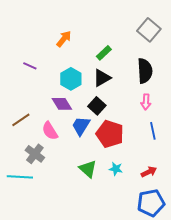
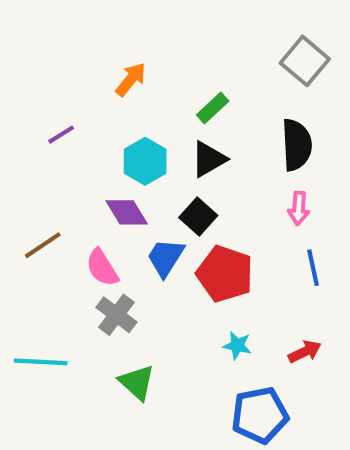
purple line: (30, 66) -> (61, 135), turned -56
gray cross: (35, 154) -> (116, 315), moved
green triangle: (88, 169) -> (137, 382), moved
blue pentagon: (151, 203) -> (260, 415), moved

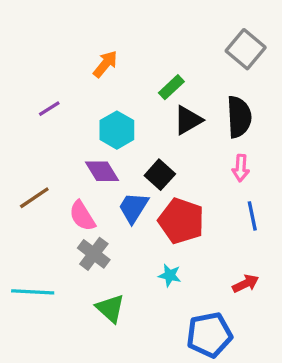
black triangle: (209, 159) -> (188, 120), moved
cyan star: (237, 345) -> (170, 275), moved

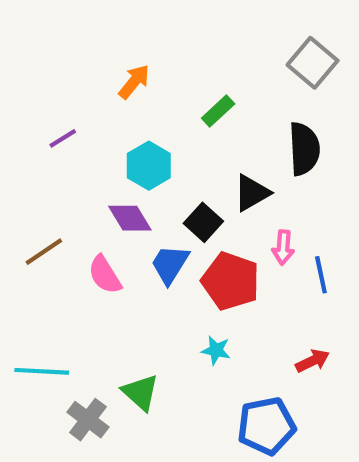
black triangle: (188, 120) -> (252, 193), moved
pink arrow: (241, 168) -> (283, 247), moved
gray cross: (94, 254) -> (88, 420), moved

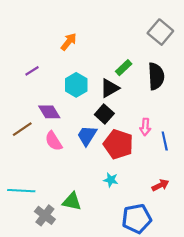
green rectangle: (218, 111) -> (124, 68), moved
black triangle: (252, 193) -> (110, 88), moved
purple diamond: (130, 218) -> (49, 112), moved
green triangle: (140, 392) -> (72, 201), turned -30

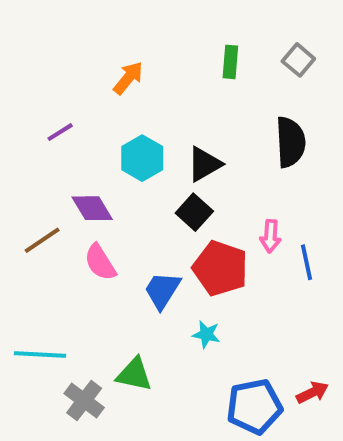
gray square: (160, 32) -> (298, 60), size x0.7
green rectangle: (124, 68) -> (230, 62), moved, turned -42
blue trapezoid: (87, 136) -> (162, 290), moved
red arrow: (160, 185) -> (312, 392), moved

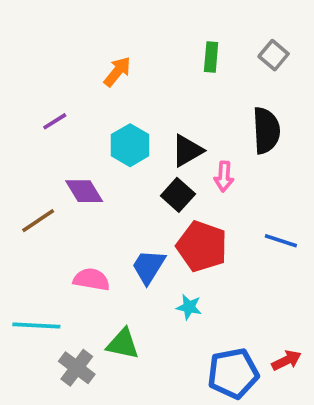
pink arrow: (270, 236) -> (224, 176), moved
pink semicircle: (100, 262) -> (91, 279), moved, turned 132
blue line: (306, 262) -> (281, 241), turned -60

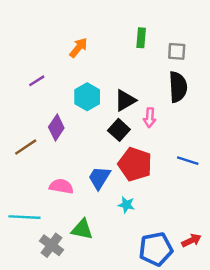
gray square: (274, 55) -> (177, 51), moved, turned -36
purple diamond: (84, 191) -> (56, 127), turned 65

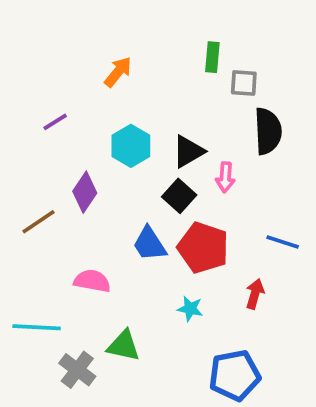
gray square: (177, 51) -> (244, 83), moved
blue trapezoid: (99, 178) -> (149, 244), moved, turned -65
red arrow: (191, 240) -> (255, 294), moved, turned -48

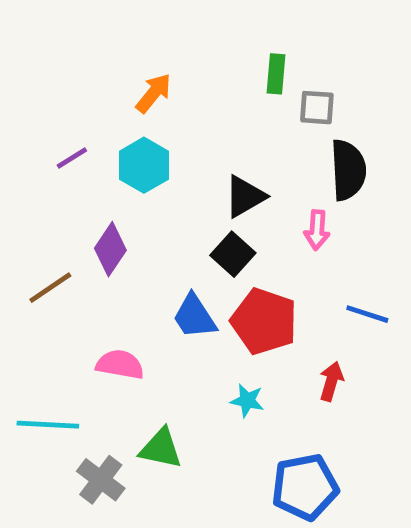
cyan hexagon: (131, 146) -> (144, 165), moved
pink arrow: (225, 177) -> (317, 230), moved

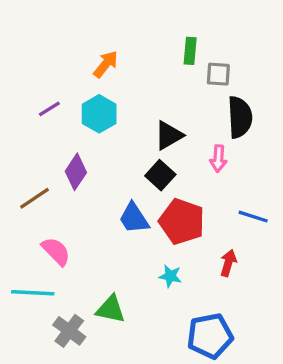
pink semicircle: (120, 365) -> (56, 251), moved, turned 36

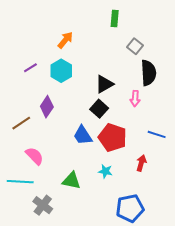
green rectangle: (190, 51) -> (115, 18), moved
gray square: (218, 74) -> (135, 46), turned 35
green triangle: (111, 309) -> (71, 181), moved

